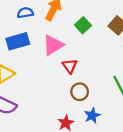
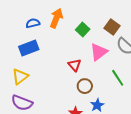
pink triangle: (53, 45) -> (99, 52), moved

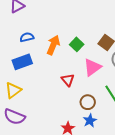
orange arrow: (56, 18) -> (53, 45), moved
brown circle: (85, 86) -> (88, 102), moved

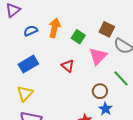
blue semicircle: (27, 37) -> (31, 31), moved
orange arrow: (53, 45) -> (54, 28), moved
red triangle: (68, 80) -> (68, 66), moved

